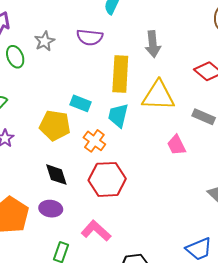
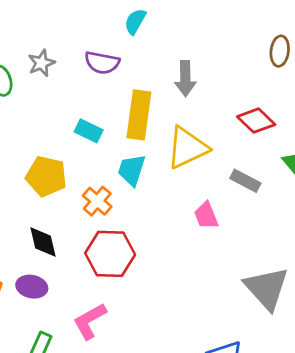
yellow triangle: (158, 96) -> (187, 148), turned -32
cyan rectangle: (81, 103) -> (89, 131), moved
pink L-shape: (96, 231) -> (90, 321), turned -76

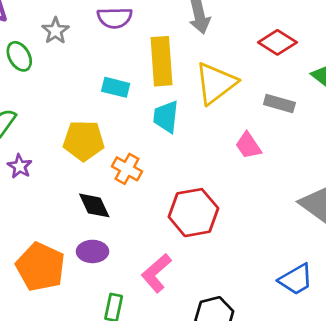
orange cross: (97, 201) -> (127, 169), moved
red hexagon: (110, 254) -> (193, 213), moved

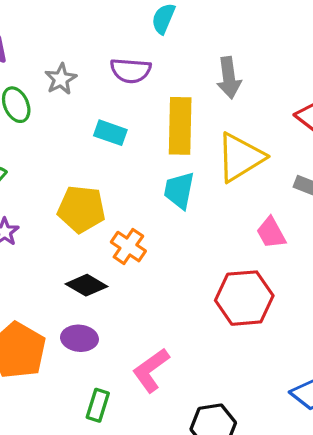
cyan rectangle: (116, 87) -> (110, 133), moved
black diamond: (94, 205) -> (86, 285), turned -40
red hexagon: (193, 213) -> (244, 298), moved

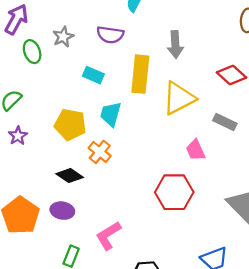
cyan trapezoid: (179, 190) -> (111, 114), moved

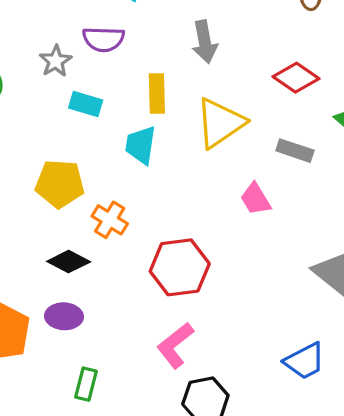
gray star: (63, 37) -> (56, 61), moved
yellow rectangle: (140, 74) -> (157, 94), size x0.7
cyan trapezoid: (111, 114) -> (141, 145), moved
red hexagon: (174, 192) -> (180, 267), moved
pink L-shape: (108, 236) -> (175, 345), moved

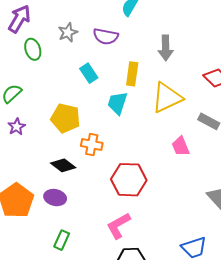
gray star: (56, 61) -> (68, 32), moved
cyan rectangle: (86, 104) -> (89, 73), turned 30
orange cross: (110, 220) -> (92, 145), turned -30

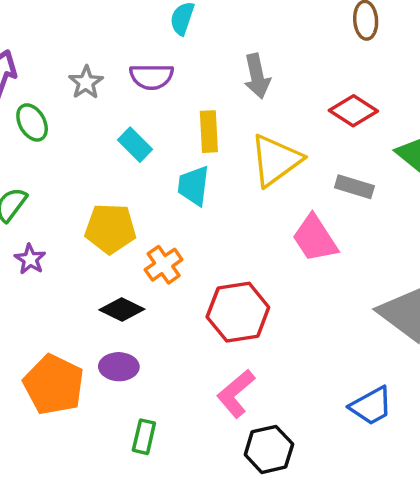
orange cross: (92, 145) -> (164, 265), turned -35
pink trapezoid: (181, 146) -> (315, 238), size x1.4

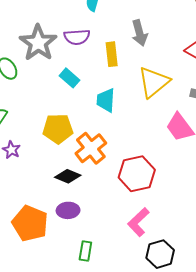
gray star: (86, 82) -> (38, 43), size x1.8
yellow rectangle: (209, 132) -> (112, 54), moved
orange cross: (164, 265) -> (91, 148), size x1.4

